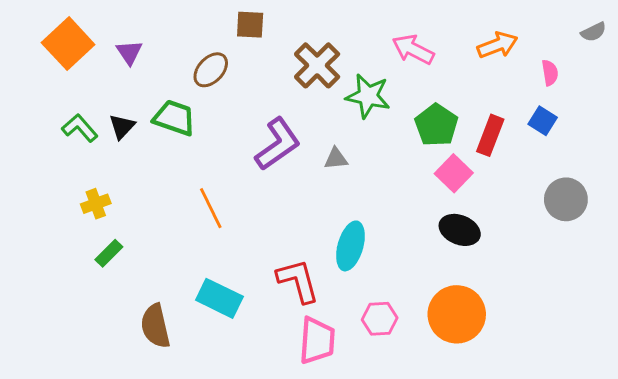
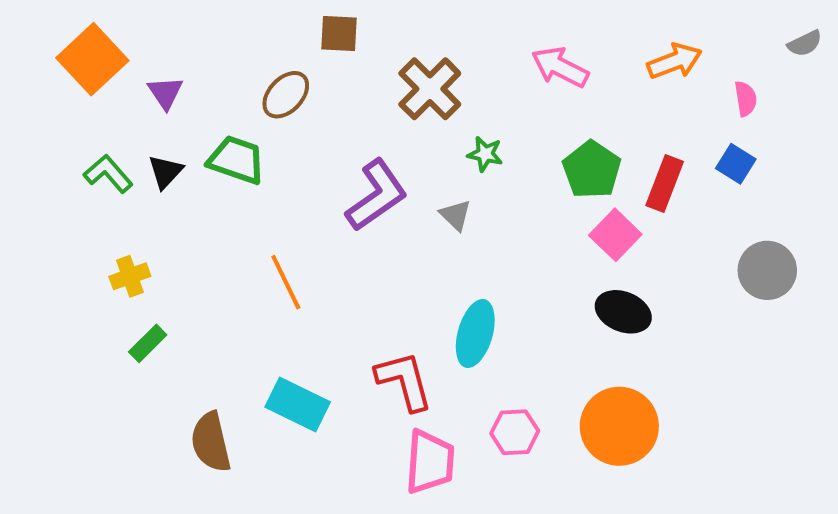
purple triangle: (129, 52) -> (165, 93), moved
green star: (368, 96) -> (485, 154), moved, size x0.6
gray triangle: (336, 159) -> (456, 215), turned 50

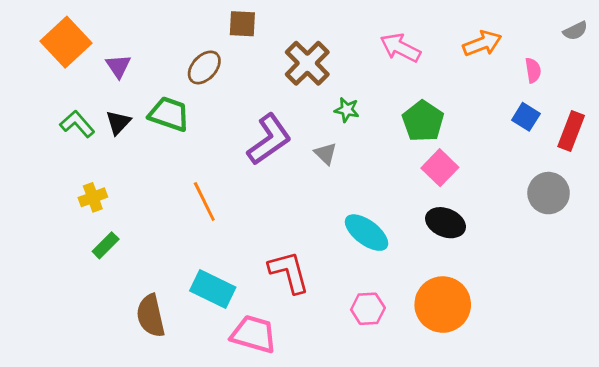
red rectangle: (665, 184) -> (571, 131), moved
cyan ellipse: (475, 334) -> (367, 233), moved, turned -69
pink trapezoid: (430, 462) -> (254, 334), moved, turned -78

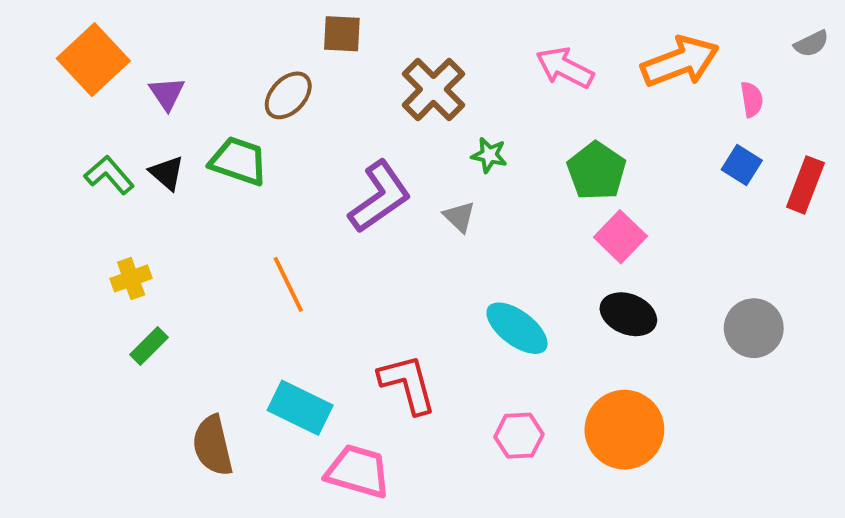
orange arrow: (482, 43) -> (680, 62), size x1.4
black triangle: (118, 123) -> (167, 173), turned -32
gray circle: (549, 193) -> (754, 328), moved

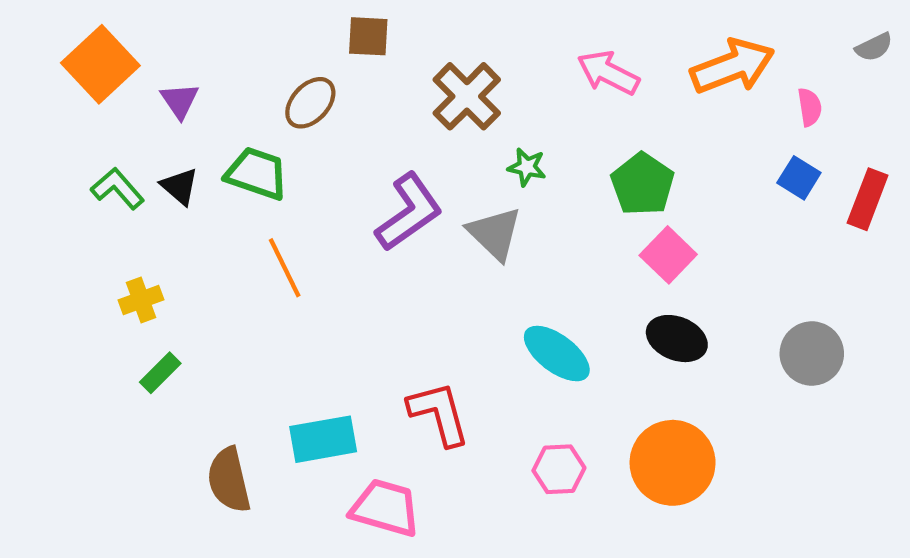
gray triangle: (459, 217) -> (495, 234), size x1.6
orange line: (288, 284) -> (285, 268), moved
cyan rectangle: (300, 408) -> (323, 439), turned -36

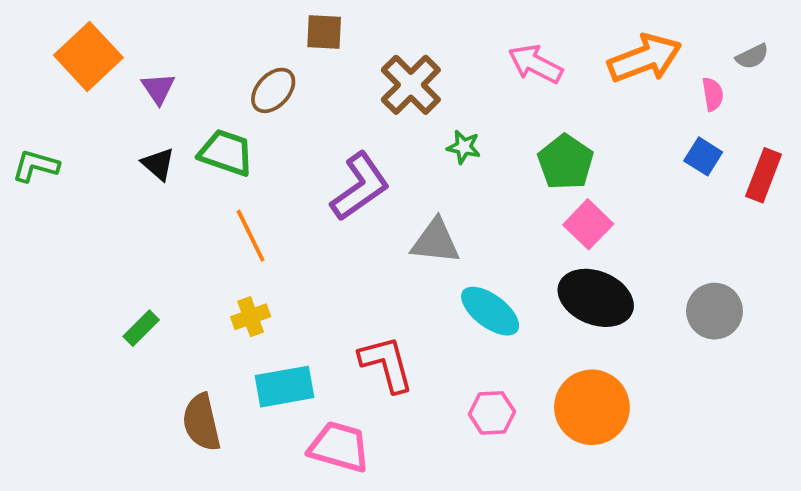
gray semicircle: (874, 47) -> (752, 56), moved
green L-shape: (117, 189) -> (36, 166), moved, turned -33
gray triangle: (495, 234) -> (435, 241), moved, turned -38
yellow cross: (141, 300) -> (251, 317), moved
black ellipse: (677, 339) -> (596, 298), size x1.4

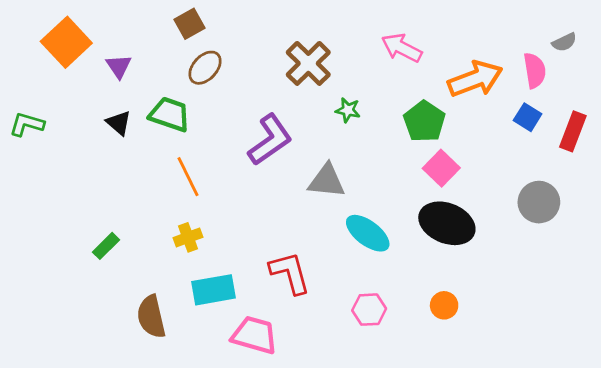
brown square: (324, 32) -> (189, 24), moved, turned -32
orange arrow: (645, 58) -> (475, 79), moved
pink semicircle: (713, 94) -> (535, 70), size x1.4
gray circle: (715, 311) -> (539, 202), moved
orange circle: (592, 407) -> (444, 305), size x0.5

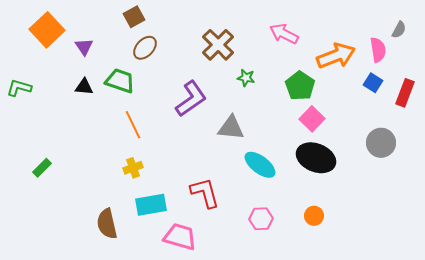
gray semicircle: (564, 42) -> (399, 30), turned -36
black triangle: (119, 123) -> (84, 87), turned -36
green rectangle: (106, 246) -> (42, 168), moved

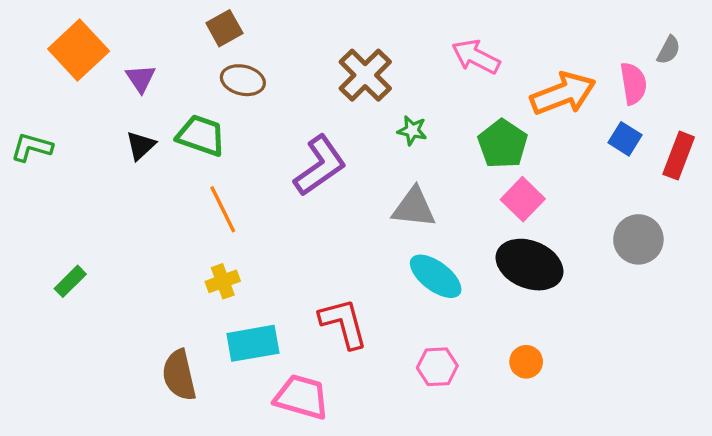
brown ellipse: (145, 48) -> (243, 80), turned 60
black triangle: (84, 87) -> (141, 146), turned -48
gray triangle: (231, 128) -> (414, 208), moved

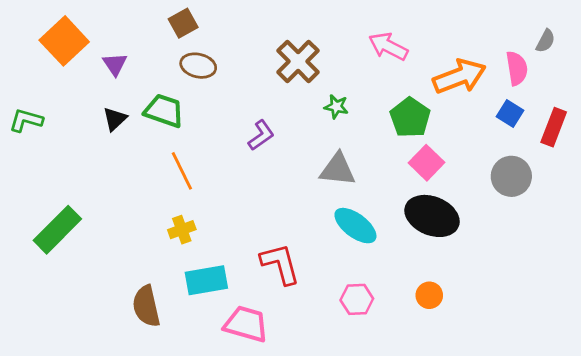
purple L-shape: (320, 166) -> (261, 135), size x0.6
gray circle: (638, 239) -> (511, 176), moved
green rectangle: (70, 281) -> (57, 230), size x1.8

